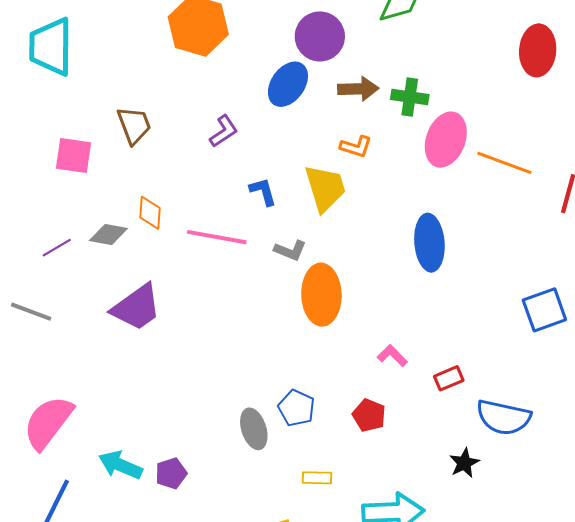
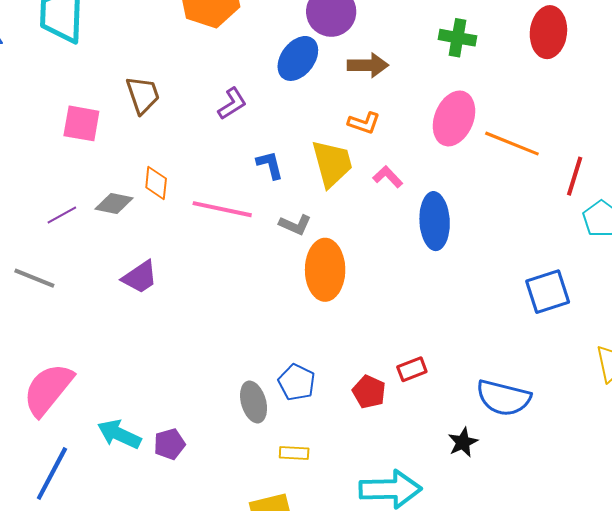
green cross: (410, 97) -> (458, 38), moved
purple trapezoid: (136, 307) -> (140, 277), size x0.7
pink L-shape: (392, 356) -> (388, 177), moved
red rectangle: (449, 378) -> (412, 369), moved
yellow rectangle: (317, 478) -> (294, 453), moved

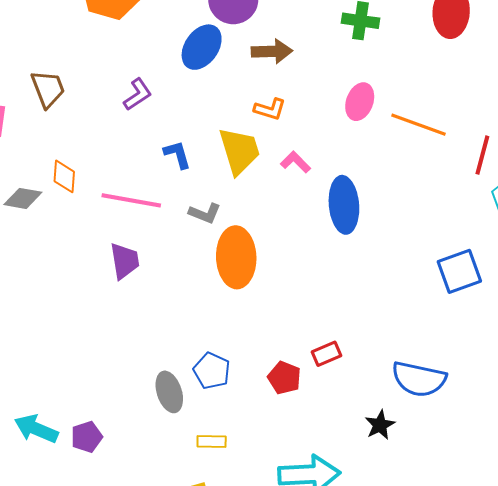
pink ellipse: (454, 118) -> (360, 102), size x0.7
purple trapezoid: (140, 277) -> (125, 261), moved, turned -63

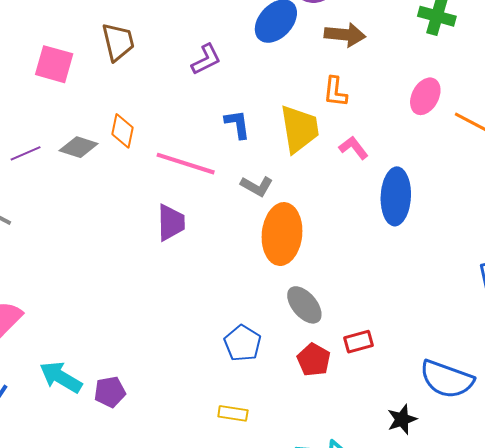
orange L-shape: (270, 109) -> (335, 92), turned 72
gray ellipse: (169, 392) -> (304, 305), moved, turned -30

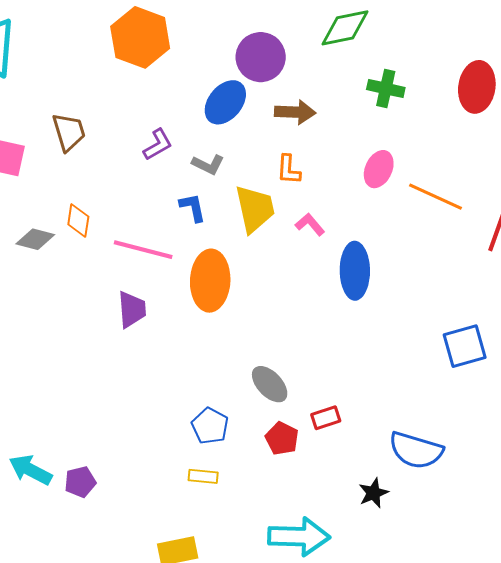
gray L-shape: (257, 186) -> (208, 164), moved
orange ellipse: (282, 234) -> (210, 281), moved
yellow rectangle: (233, 413) -> (203, 476), moved

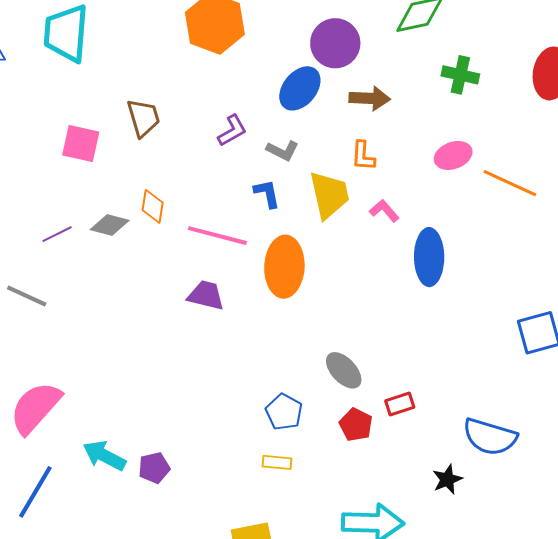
pink ellipse: (379, 169) -> (453, 155), turned 45
purple trapezoid: (132, 309) -> (206, 295), turned -72

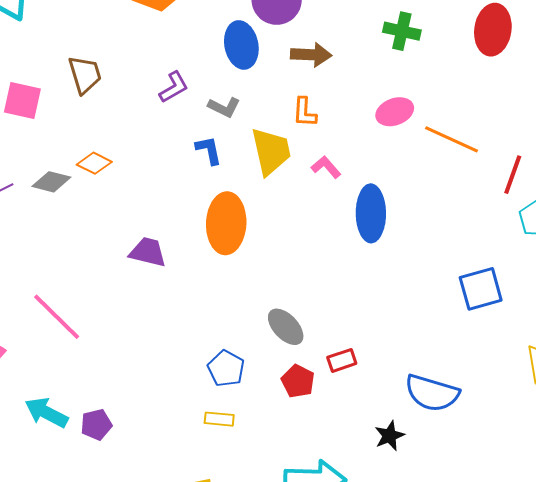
blue ellipse: (300, 88) -> (241, 45), turned -51
orange diamond: (153, 206) -> (94, 163), turned -72
pink line: (217, 236) -> (57, 317), moved, turned 30

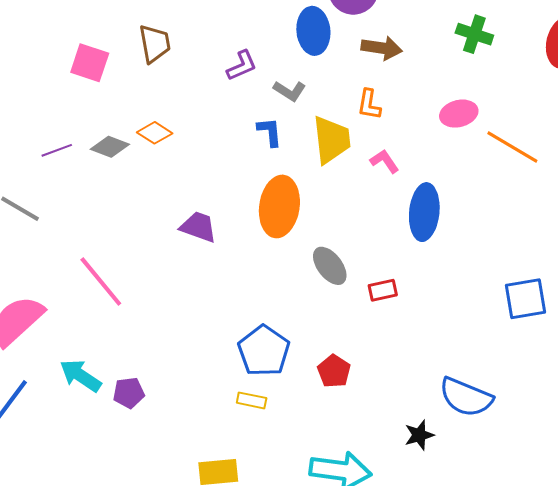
gray ellipse: (286, 327) -> (330, 266), moved
red rectangle: (342, 360) -> (383, 290), moved
blue pentagon: (226, 369) -> (264, 351), size x1.4

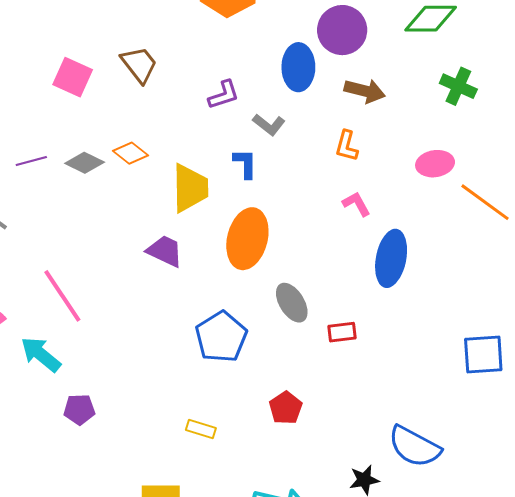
brown trapezoid: (155, 44) -> (139, 64), turned -33
yellow trapezoid: (331, 140) -> (190, 188), moved
blue pentagon: (264, 351) -> (221, 337), moved
cyan arrow: (81, 376) -> (41, 354), moved

